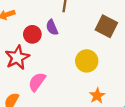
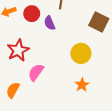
red circle: (32, 34) -> (32, 14), moved
orange star: (97, 96) -> (82, 85), moved

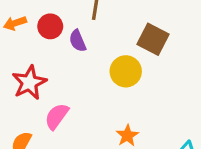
yellow circle: (81, 53) -> (126, 71), moved

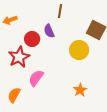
red circle: (50, 26) -> (32, 39), moved

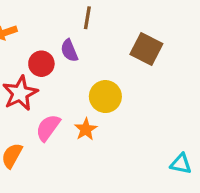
yellow circle: (79, 50) -> (105, 97), moved
orange star: (80, 90) -> (86, 129), moved

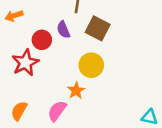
brown square: (146, 49) -> (98, 28), moved
pink semicircle: (48, 128) -> (57, 111), moved

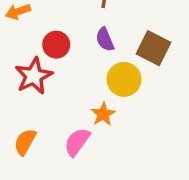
brown square: (98, 28) -> (154, 48), moved
purple semicircle: (63, 30) -> (105, 39), moved

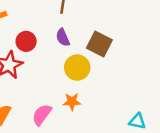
orange star: (103, 114) -> (72, 102), moved, turned 30

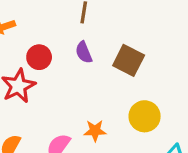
yellow circle: (77, 68) -> (145, 116), moved

